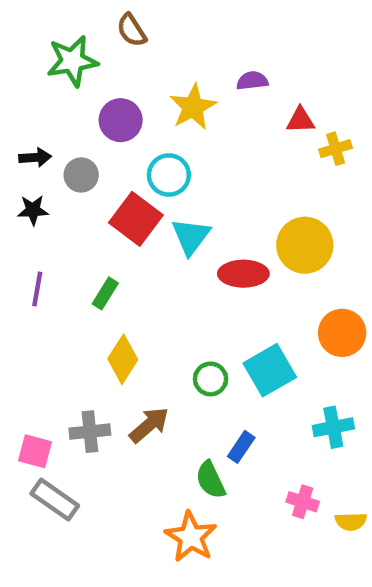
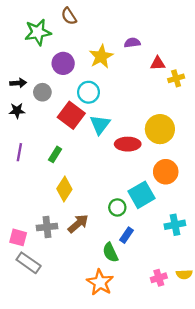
orange circle: (342, 333) -> (166, 172), moved
green circle: (211, 379) -> (117, 207), moved
pink cross: (303, 502) -> (159, 278), moved, turned -35

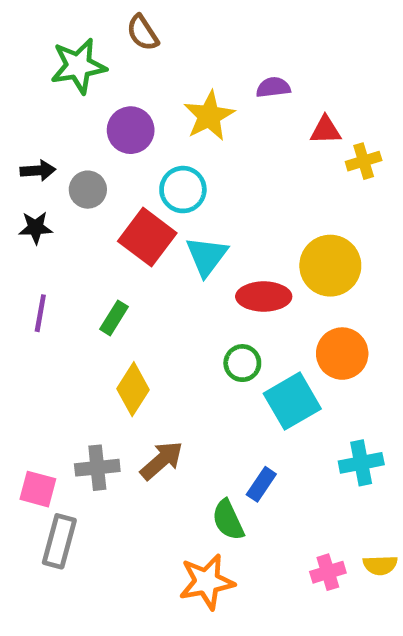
green circle: (117, 207) -> (242, 363), moved
gray rectangle: (29, 263) -> (59, 541), turned 70
orange star: (100, 282) -> (207, 582), turned 30

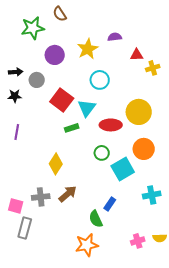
cyan circle: (183, 190) -> (100, 80), moved
green rectangle: (114, 318) -> (72, 128), moved, turned 40

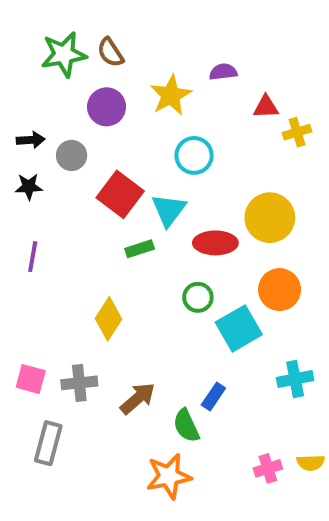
brown semicircle: (60, 14) -> (110, 52), moved
brown arrow: (68, 194) -> (138, 398), moved
pink square: (16, 206) -> (31, 379), moved

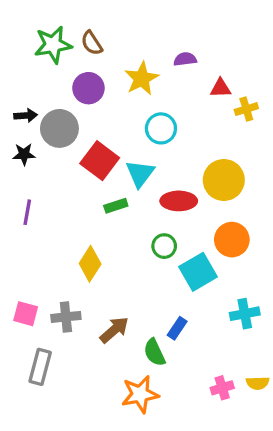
gray circle: (72, 155) -> (59, 128), size x1.5

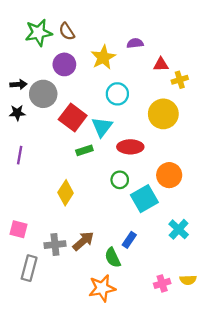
yellow circle: (224, 180) -> (163, 114), moved
cyan cross: (245, 314) -> (179, 229), turned -36
gray cross: (66, 317) -> (55, 245), moved

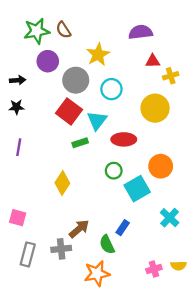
purple semicircle: (135, 43) -> (141, 32), moved, size x1.5
purple circle: (64, 64) -> (48, 61), moved
gray circle: (43, 94) -> (76, 80), moved
gray cross: (55, 245) -> (61, 249), moved

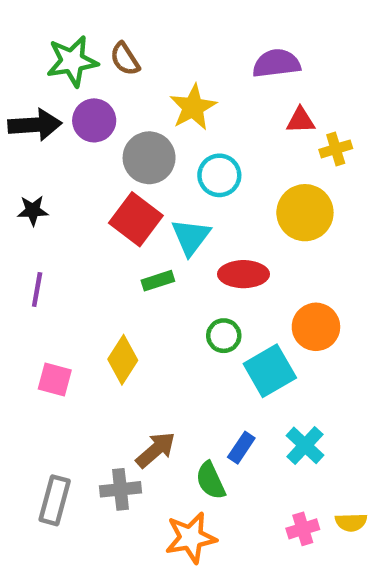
black arrow: (18, 80) -> (35, 125), moved, size x1.6
pink square: (18, 218) -> (55, 380), moved
cyan cross: (170, 218) -> (305, 445), moved

